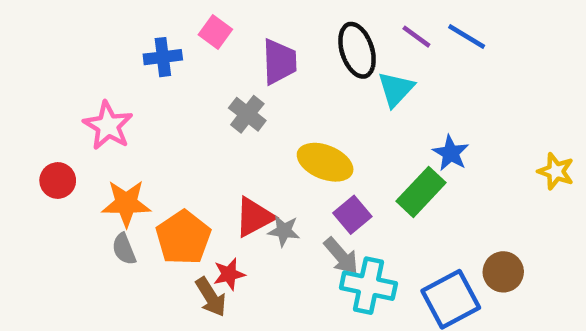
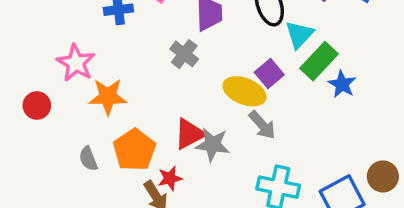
green rectangle: (421, 192) -> (319, 61), moved
orange star: (126, 203) -> (108, 97), moved
purple square: (352, 215) -> (269, 74), moved
gray star: (284, 231) -> (213, 145), size x1.4
gray arrow: (341, 256) -> (262, 125), moved

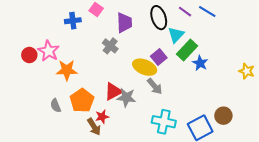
red circle: (37, 105) -> (29, 55), moved

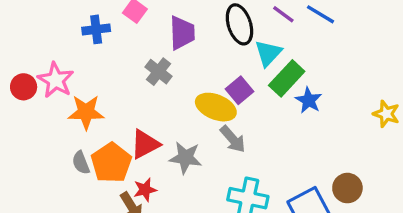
red triangle: (113, 91) -> (145, 144), moved
gray semicircle: (56, 106) -> (81, 163), moved

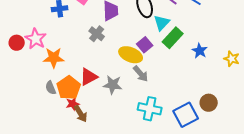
blue star: (309, 100) -> (200, 51), moved
red star: (145, 190) -> (73, 104), moved

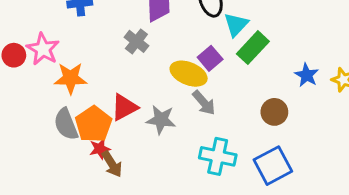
blue star: (200, 51) -> (307, 75), moved
gray semicircle: (51, 88) -> (66, 124), size x1.5
brown circle: (209, 103) -> (274, 112), moved

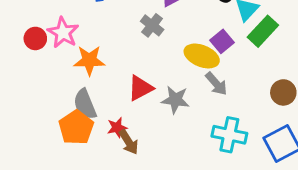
orange pentagon: (94, 124) -> (76, 127), moved

